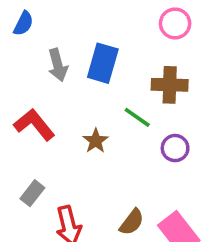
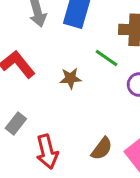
brown star: (96, 141) -> (70, 78), turned 30

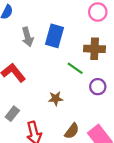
brown star: (70, 78) -> (56, 99), moved

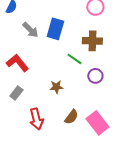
gray arrow: (27, 37) -> (30, 30), turned -30
gray rectangle: (12, 114) -> (16, 93), moved

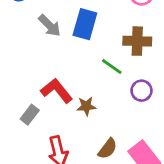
red L-shape: (17, 63) -> (57, 91), moved

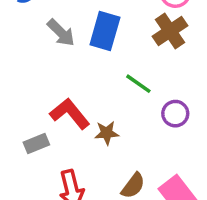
brown cross: (137, 41) -> (170, 31), moved, turned -36
gray rectangle: (30, 115) -> (36, 143), turned 30

